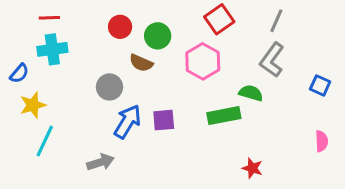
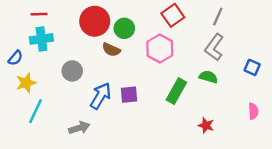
red circle: (120, 27) -> (95, 21), size x1.6
gray circle: (110, 87) -> (72, 71), moved
green semicircle: (251, 93) -> (208, 77), moved
green rectangle: (224, 116) -> (176, 91), turned -50
red star: (252, 168) -> (206, 125), moved

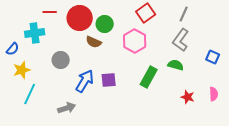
red line: (39, 14) -> (50, 12), moved
red star: (206, 125) -> (188, 97), moved

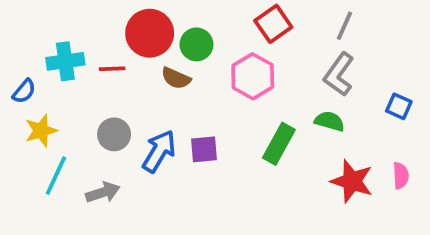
red line: (50, 12) -> (112, 69), moved
gray circle: (61, 60) -> (114, 134), moved
red star: (188, 97) -> (352, 181), size x1.6
gray arrow: (67, 108) -> (103, 192), moved

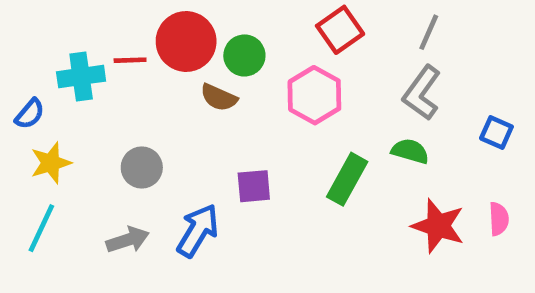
red line: (112, 69) -> (130, 60), moved
blue arrow: (159, 151) -> (198, 231), moved
cyan line: (56, 176) -> (41, 228), moved

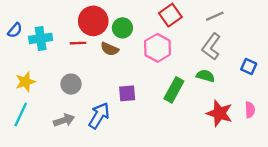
gray line: (429, 32) -> (215, 16), turned 42
red line: (130, 60) -> (78, 43), moved
blue semicircle: (30, 114) -> (15, 30), moved

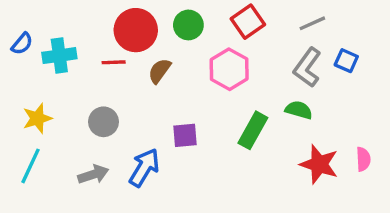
green circle: (122, 28) -> (188, 25), moved
brown semicircle: (110, 49) -> (160, 71), turned 102
blue square: (249, 66) -> (346, 61), moved

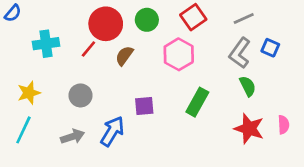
blue semicircle: (22, 44) -> (13, 13), moved
red line: (114, 62) -> (88, 49), turned -48
green semicircle: (299, 110) -> (248, 86), moved, turned 48

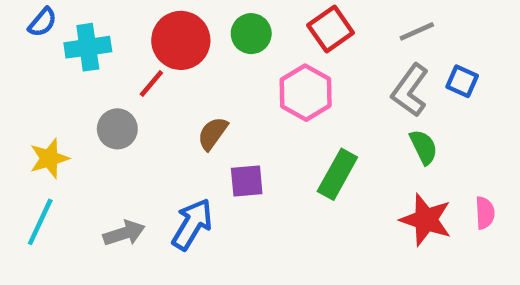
blue semicircle: (13, 13) -> (42, 22), moved
cyan cross: (46, 44) -> (88, 47), moved
brown semicircle: (124, 56) -> (213, 133), moved
gray circle: (80, 95) -> (117, 129), moved

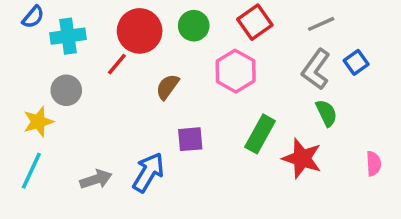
blue square: (462, 81) -> (356, 62), turned 30
gray circle: (117, 129) -> (66, 90), moved
brown semicircle: (213, 133) -> (168, 87), moved
red star: (426, 220) -> (302, 158), moved

